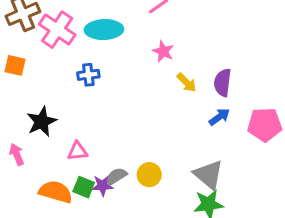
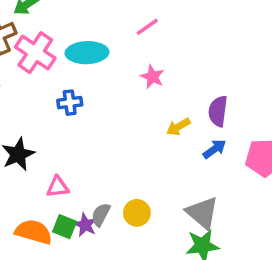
yellow arrow: (187, 83) -> (178, 127), moved, turned 105
gray semicircle: (116, 176) -> (101, 215), turned -30
purple star: (102, 186) -> (85, 225), turned 30

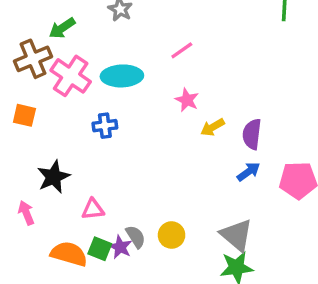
yellow arrow: (178, 127) -> (213, 127), moved
gray semicircle: (101, 215) -> (136, 237), turned 120

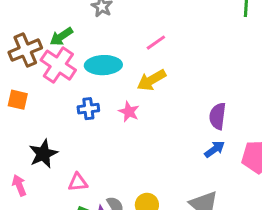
green arrow: (62, 28) -> (61, 37), moved
pink star: (187, 100) -> (129, 112), moved
yellow arrow: (213, 127) -> (151, 80), moved, size x1.4

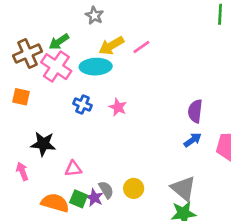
yellow arrow: (151, 80) -> (111, 46), moved
blue cross: (88, 109) -> (83, 105), turned 30
black star: (43, 154) -> (43, 144), turned 30

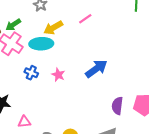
pink line: (141, 47) -> (85, 19), moved
purple semicircle: (195, 111) -> (117, 106), moved
blue arrow: (193, 140) -> (96, 69), moved, size x1.6

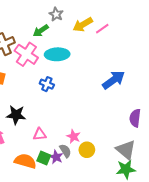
green arrow: (13, 25) -> (41, 31), moved
yellow arrow: (53, 28) -> (83, 25), moved
pink star: (58, 75) -> (74, 136), moved

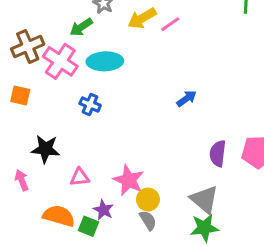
blue arrow: (114, 80) -> (187, 98), size x0.6
pink star: (74, 136) -> (129, 180), size x1.5
gray semicircle: (65, 151) -> (148, 220), moved
green square: (44, 158) -> (89, 226), moved

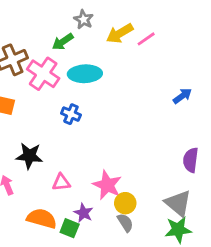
blue arrow: (187, 98) -> (182, 96), moved

